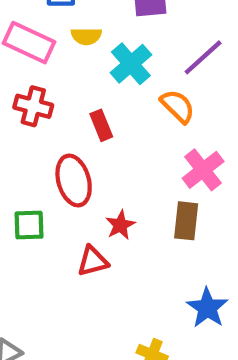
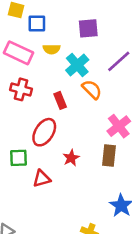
orange semicircle: (178, 106) -> (92, 89), moved
red ellipse: (74, 180) -> (44, 132), turned 48
red triangle: (93, 261) -> (42, 179), moved

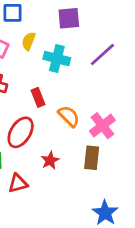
yellow semicircle: (52, 49) -> (29, 41), turned 112
cyan cross: (77, 65) -> (57, 59), turned -35
orange semicircle: (92, 89) -> (69, 116), moved

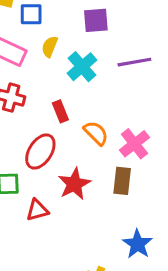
purple line: (102, 54) -> (134, 62), turned 32
cyan cross: (57, 59) -> (82, 67), turned 35
red star: (50, 160) -> (74, 184), size x1.5

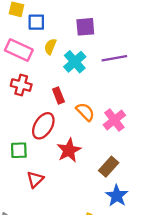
brown rectangle: (122, 181) -> (109, 167), moved, turned 36
red triangle: (37, 210) -> (35, 179), moved, turned -30

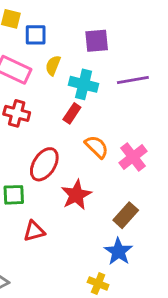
cyan cross: (75, 62) -> (84, 84), turned -35
red rectangle: (58, 96) -> (72, 113), moved, turned 56
red triangle: (35, 179) -> (34, 231), turned 30
blue star: (117, 196) -> (118, 252), moved

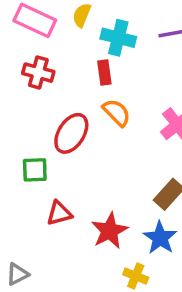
red rectangle: (72, 113) -> (104, 73), turned -42
orange semicircle: (97, 147) -> (117, 113), moved
red star: (76, 195) -> (110, 231), moved

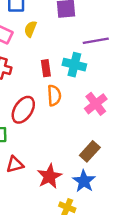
cyan cross: (118, 38) -> (74, 65), moved
orange semicircle: (117, 113) -> (54, 95), turned 42

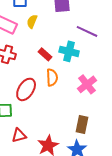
purple line: (96, 41) -> (87, 31), turned 35
red rectangle: (46, 68) -> (45, 54), turned -40
brown rectangle: (90, 151) -> (82, 124), turned -30

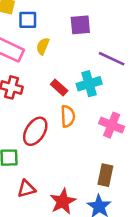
cyan cross: (69, 51) -> (89, 84), turned -30
pink cross: (87, 84) -> (112, 125), turned -30

